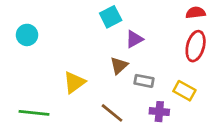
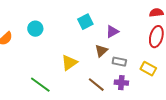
cyan square: (111, 17) -> (85, 22), moved
purple cross: (159, 112) -> (121, 83), moved
green line: (34, 113) -> (40, 85), turned 30

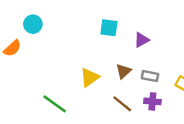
cyan square: (85, 22) -> (109, 28), turned 35
cyan circle: (35, 29) -> (33, 24), moved
brown triangle: (101, 51) -> (123, 71), moved

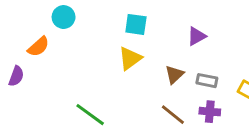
cyan square: (109, 28) -> (136, 24), moved
yellow triangle: (90, 77) -> (130, 58), moved

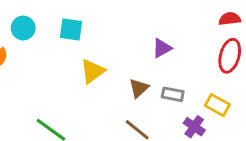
cyan square: (136, 24) -> (71, 30), moved
purple cross: (210, 112) -> (194, 127), moved, turned 30

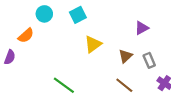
cyan square: (71, 30) -> (78, 15), turned -35
gray rectangle: (173, 94) -> (149, 60), turned 56

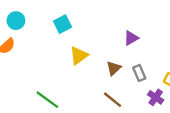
cyan circle: (44, 14) -> (16, 21), moved

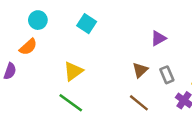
cyan square: (62, 24) -> (87, 24), turned -30
yellow triangle: (79, 55) -> (73, 71), moved

